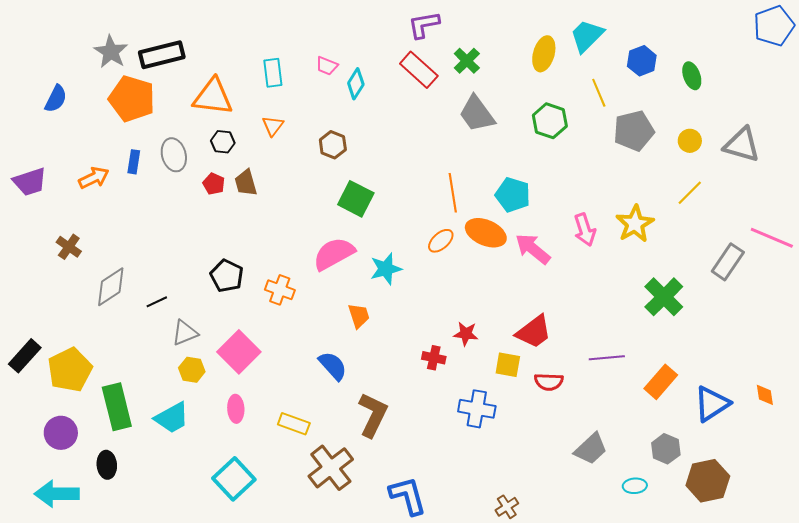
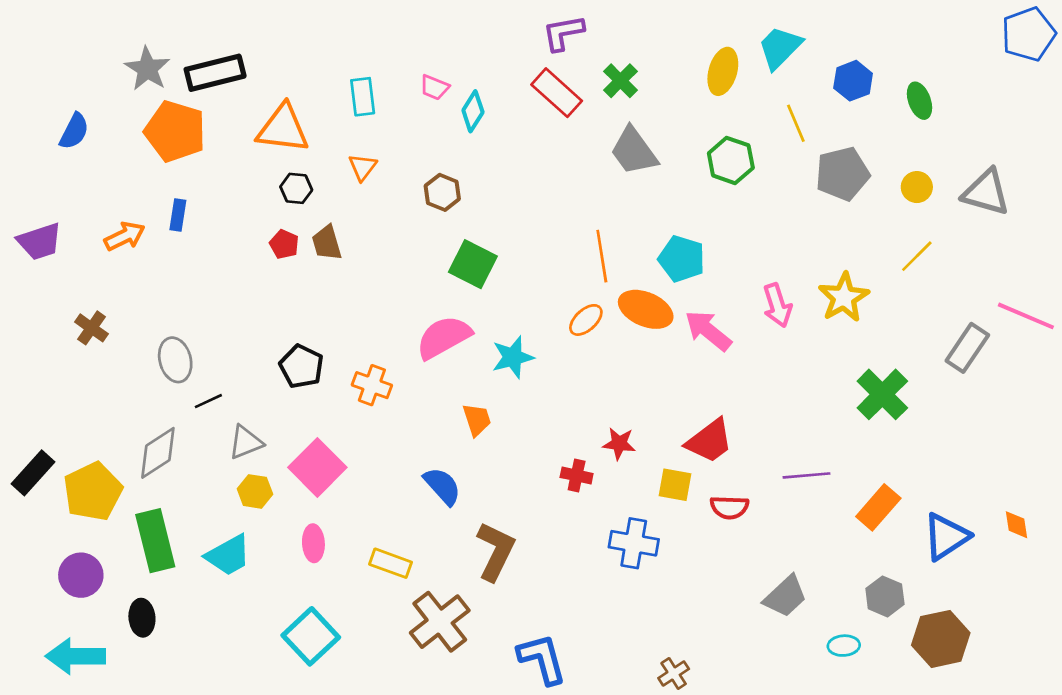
gray ellipse: (174, 155) -> (175, 360), moved
gray diamond: (111, 287) -> (158, 453), moved

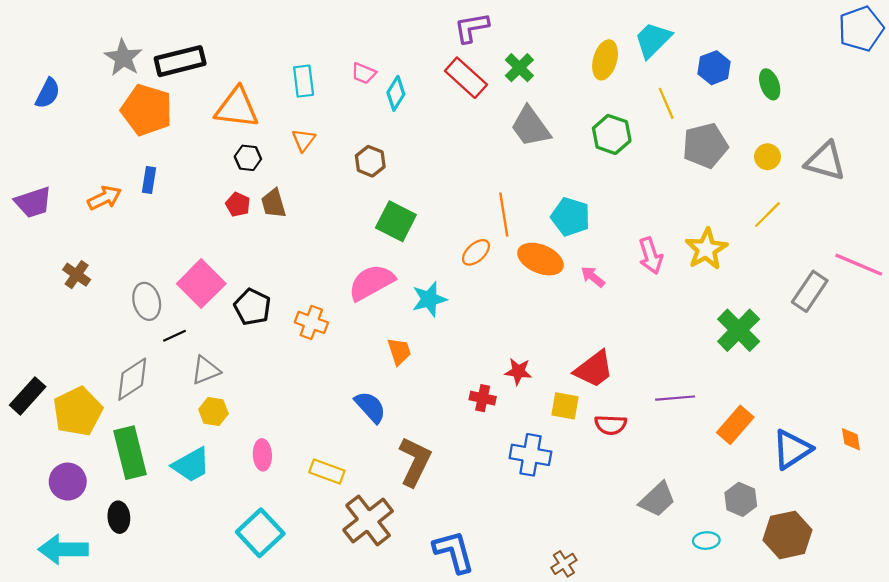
blue semicircle: (74, 131) -> (48, 93), moved
orange ellipse: (586, 320) -> (476, 252), moved
pink arrow: (708, 331) -> (593, 277), size x0.6
pink square: (317, 467) -> (201, 284), moved

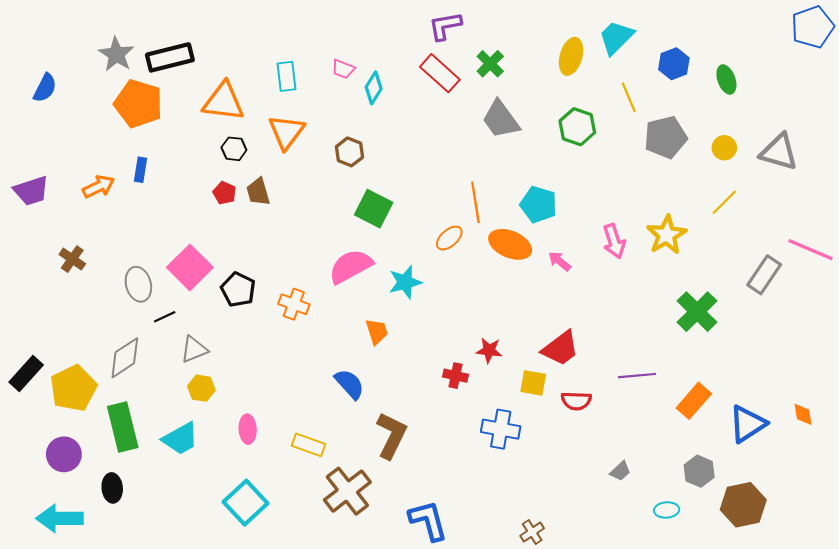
orange triangle: (304, 140) -> (286, 132), size x1.6
gray trapezoid: (657, 499) -> (620, 471), size x0.6

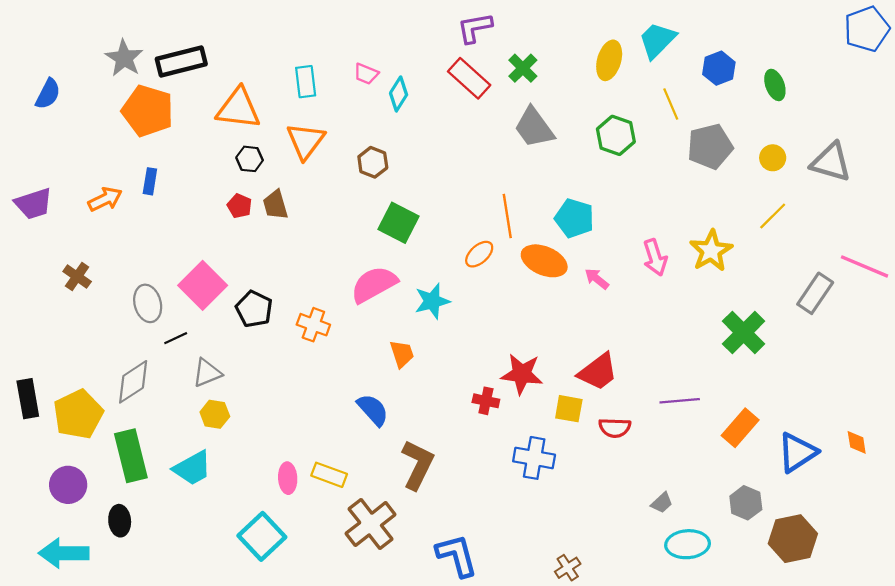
red star: (489, 350) -> (522, 374), size x1.5
black rectangle: (26, 373) -> (28, 399), turned -52
pink ellipse: (248, 429) -> (288, 478), moved
cyan ellipse: (667, 510) -> (688, 544), moved, size x1.6

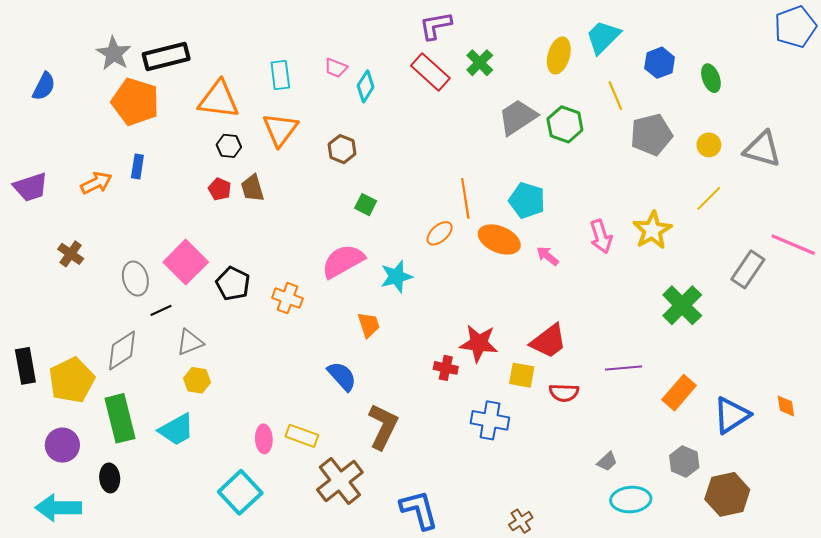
gray trapezoid: (534, 128) -> (518, 117), moved, turned 93
green square: (399, 223) -> (366, 205), size x0.6

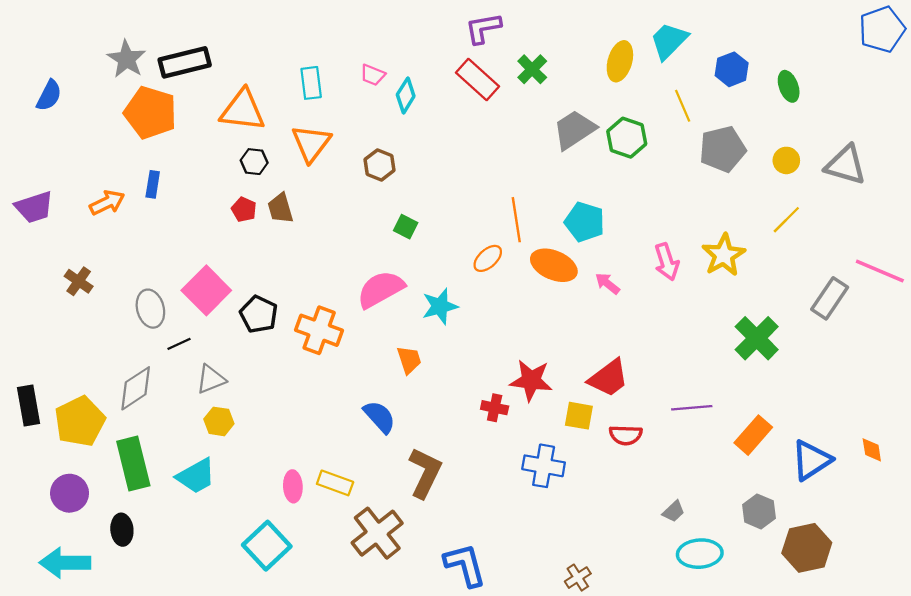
orange cross: (287, 298) -> (319, 330), size x1.4

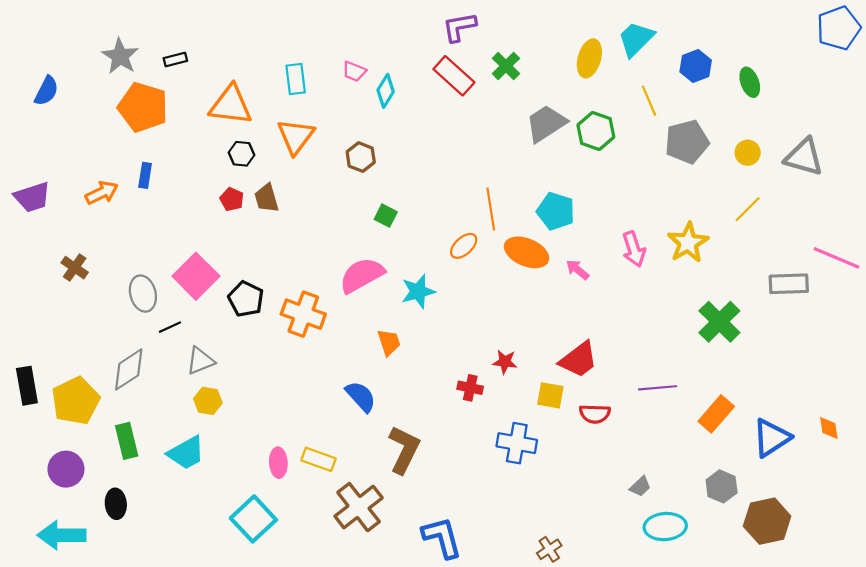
black rectangle: (185, 62) -> (175, 59), size x0.5
gray rectangle: (830, 298) -> (789, 284), turned 54
red star: (531, 380) -> (505, 362), size x0.6
green rectangle: (133, 464) -> (127, 441), size x0.7

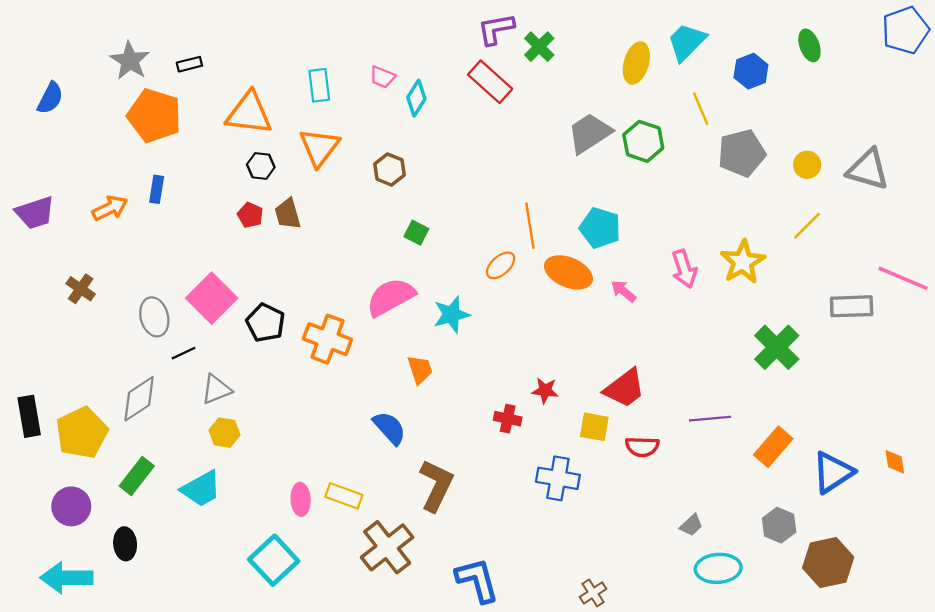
green cross: (506, 66) -> (539, 47), moved
green ellipse: (750, 82) -> (809, 45), moved
green rectangle: (127, 441) -> (137, 476), turned 52

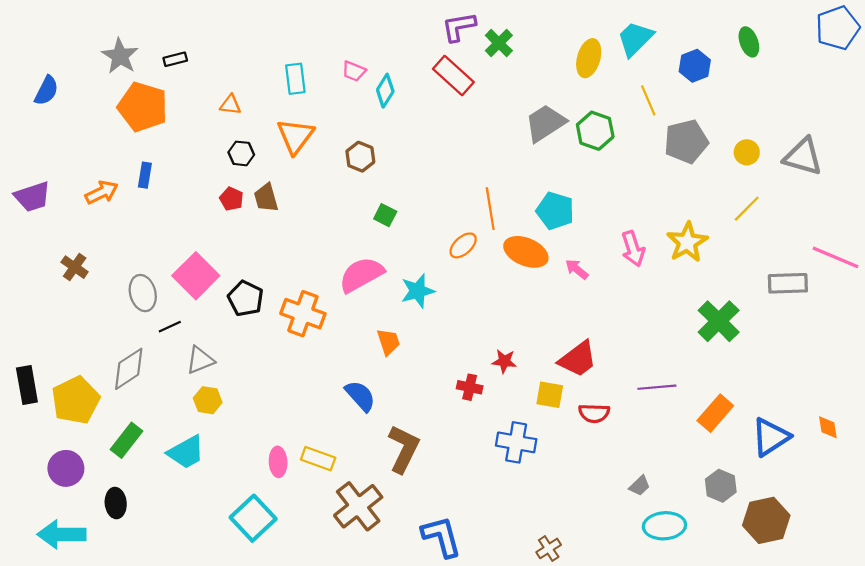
orange triangle: (249, 113) -> (230, 105), size x0.5

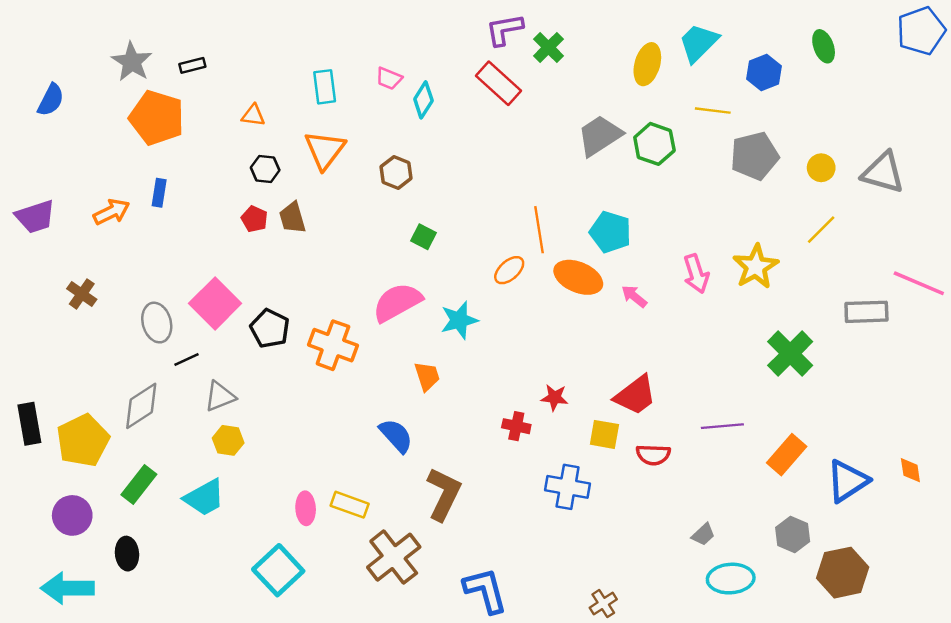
yellow line: (648, 100) -> (713, 111), turned -60

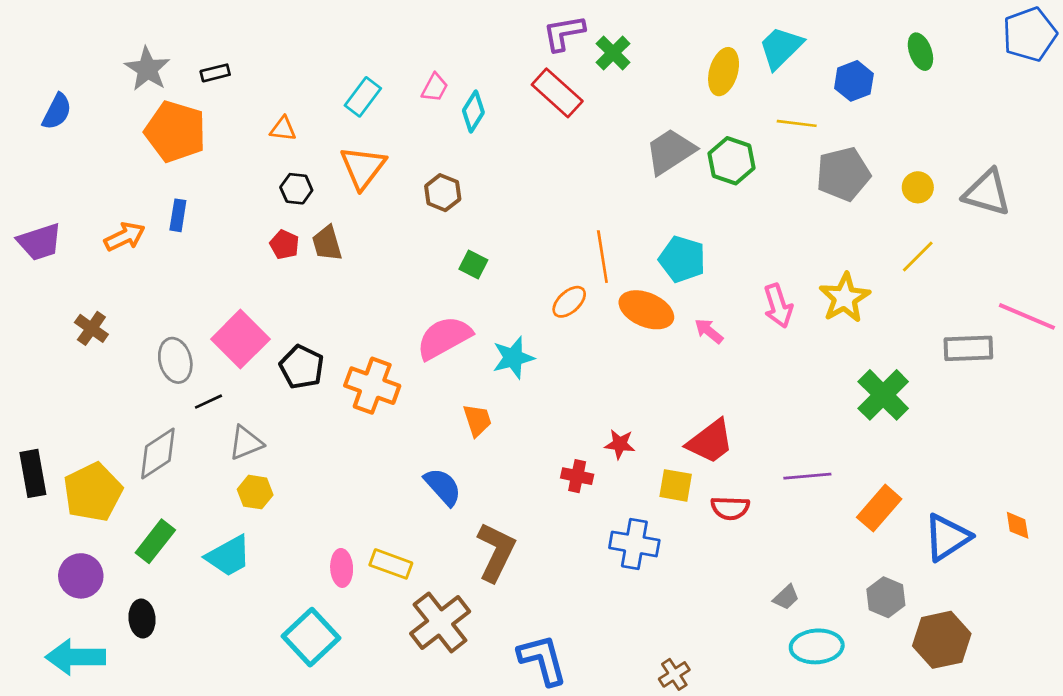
pink trapezoid: (389, 78) -> (435, 88), turned -84
cyan rectangle: (325, 87) -> (363, 97), turned 44

